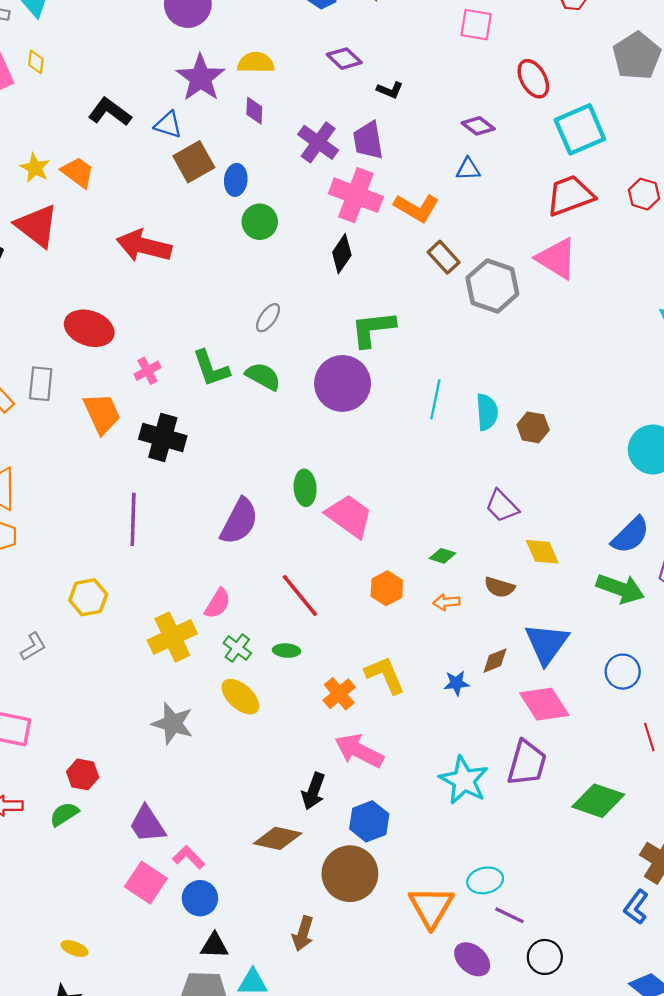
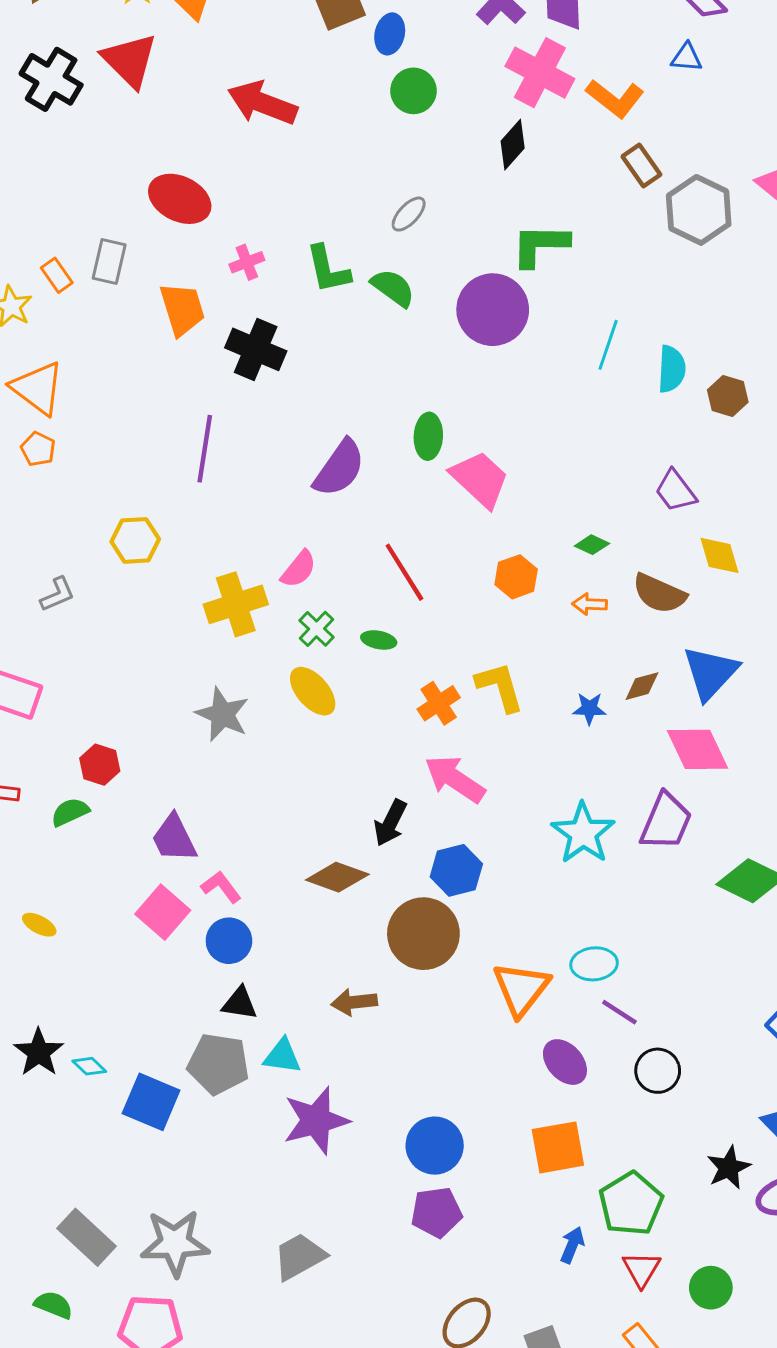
brown semicircle: (499, 587) -> (659, 594), size x1.4
brown arrow: (303, 934) -> (354, 1002), turned 60
yellow ellipse: (75, 949) -> (39, 925), moved

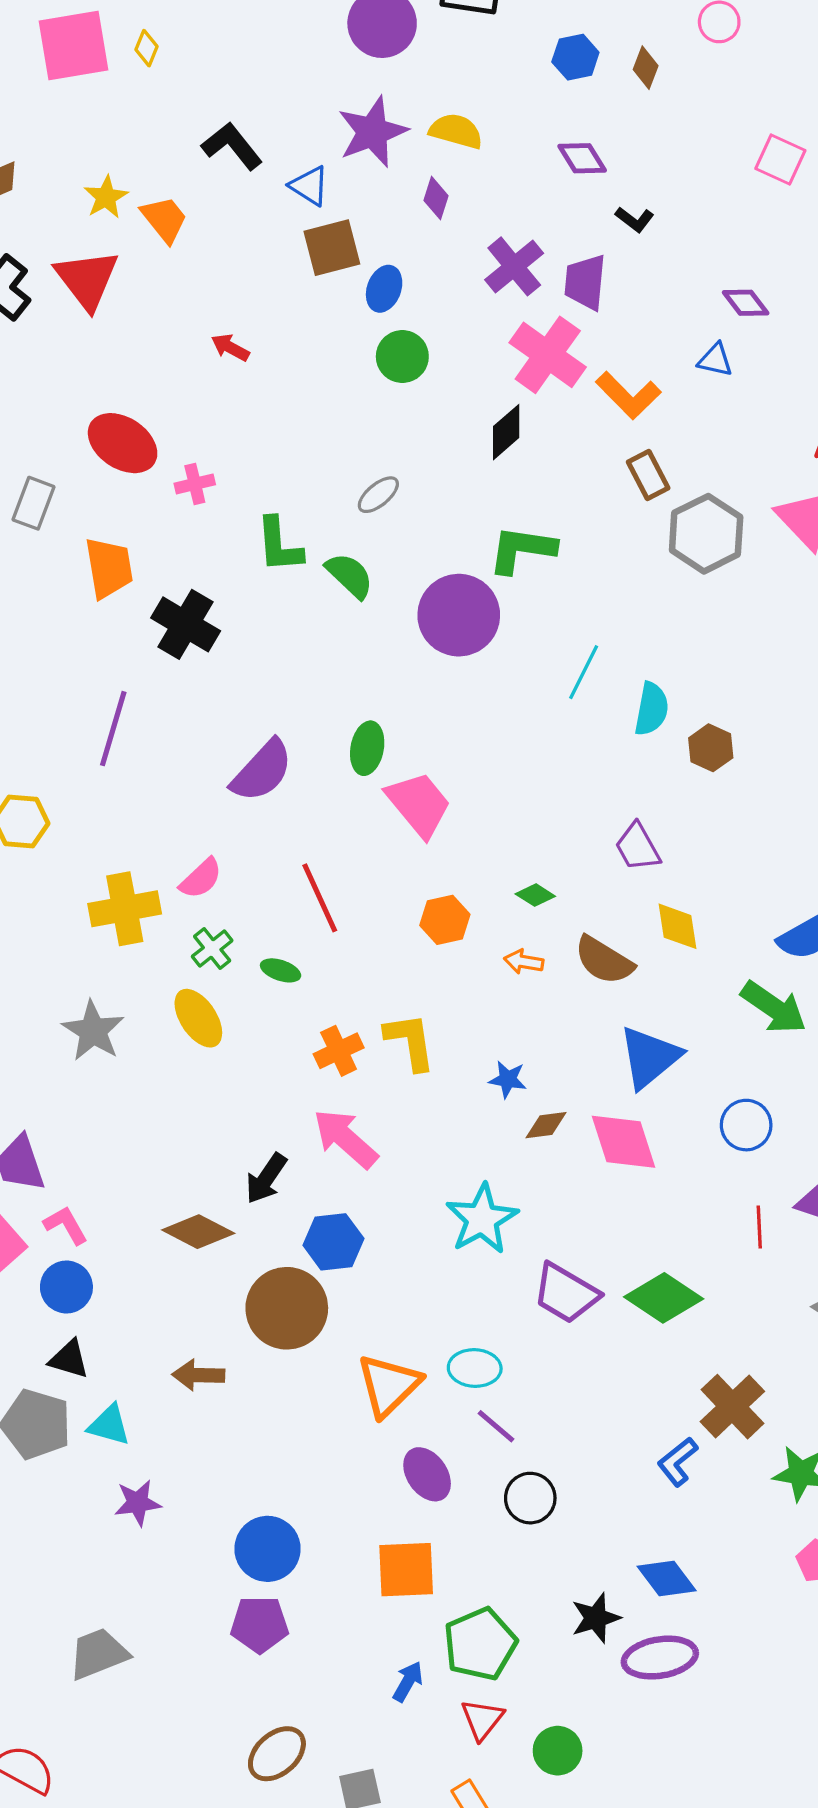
red arrow: (262, 103) -> (230, 347), size x0.5
pink cross: (247, 262) -> (195, 484), moved
brown diamond: (642, 686) -> (546, 1125), moved
purple trapezoid: (666, 821) -> (566, 1293), moved, turned 90
purple star: (316, 1120) -> (138, 1503), size x0.6

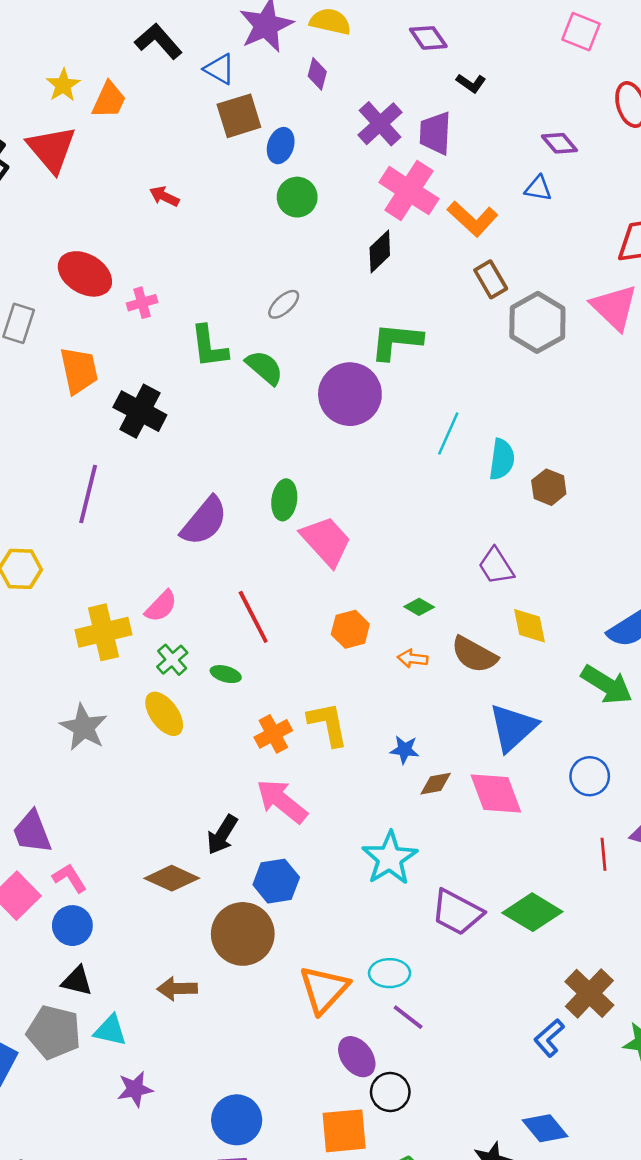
orange trapezoid: (164, 219) -> (109, 100), turned 66
black circle: (530, 1498) -> (390, 1092), moved

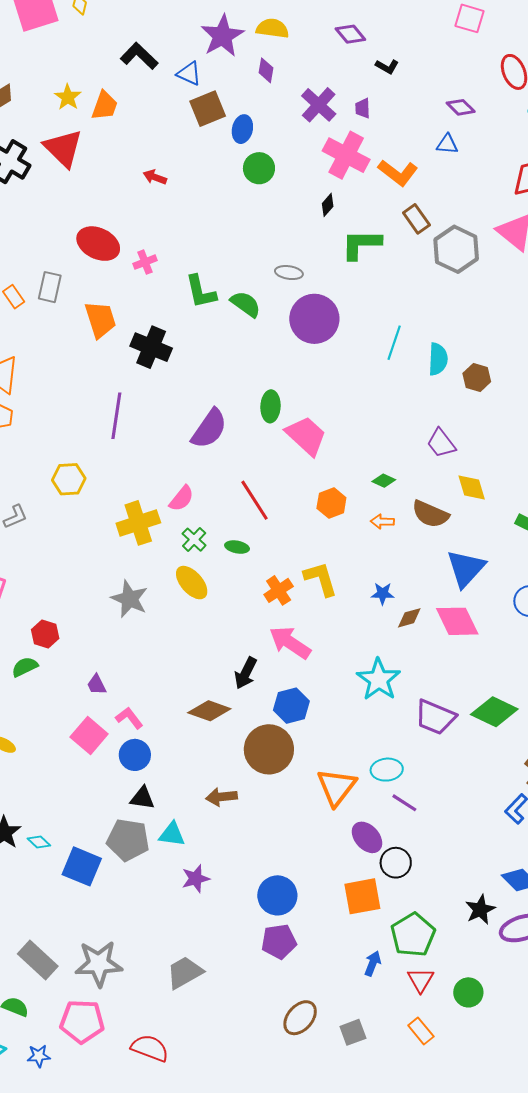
purple trapezoid: (435, 133) -> (363, 108), size x0.6
black diamond: (380, 251) -> (328, 205), size x0.7
gray ellipse: (284, 304) -> (289, 273), moved, turned 56
green L-shape: (396, 341) -> (361, 244), moved
purple trapezoid: (32, 832) -> (97, 685), size x0.6

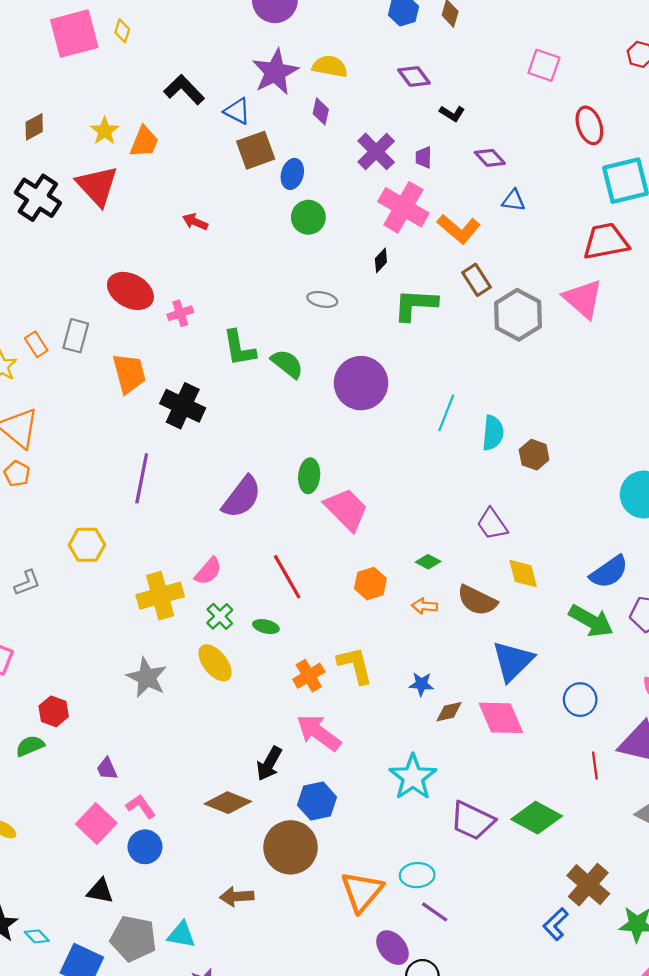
purple diamond: (461, 107) -> (490, 158), moved
gray ellipse: (289, 273) -> (322, 299), moved
black triangle: (142, 798) -> (100, 891), moved

